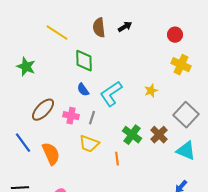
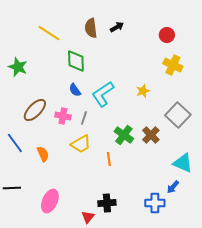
yellow trapezoid: (89, 144) -> (81, 144), turned -50
cyan triangle: (186, 151) -> (183, 163), moved
orange semicircle: (51, 154) -> (43, 154), size x0.7

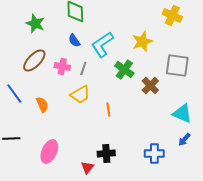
green star: (18, 67) -> (35, 24), moved
yellow star: (143, 91) -> (142, 42), size x1.5
gray square: (178, 115) -> (177, 66), turned -35
green cross: (124, 135) -> (124, 70), moved
blue arrow: (173, 187) -> (184, 140), moved

